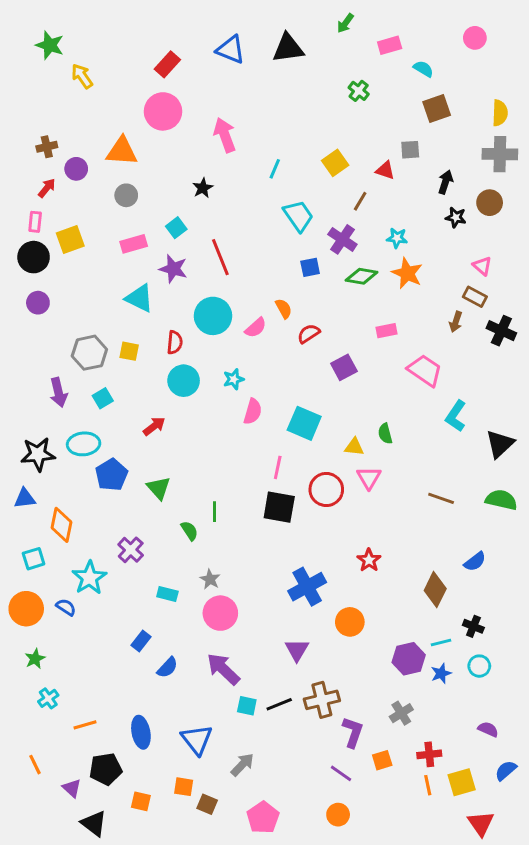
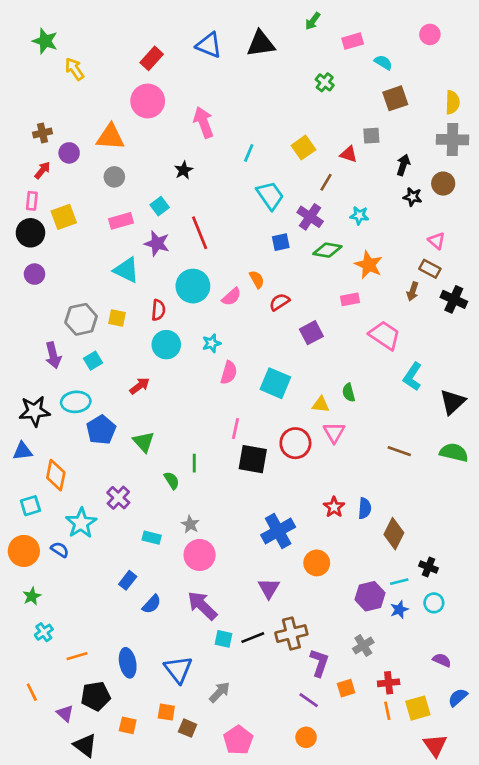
orange star: (407, 273) -> (369, 265), moved
pink line: (278, 467) -> (236, 428), moved
blue semicircle: (475, 562) -> (365, 508), moved, turned -48

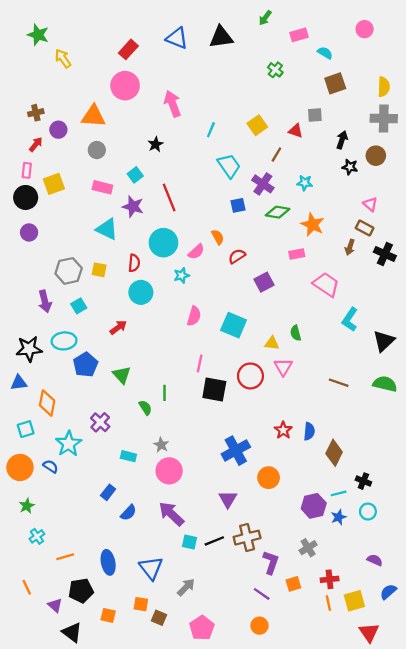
pink rectangle: (121, 221) -> (102, 187), turned 30
cyan star: (212, 343) -> (182, 275), moved

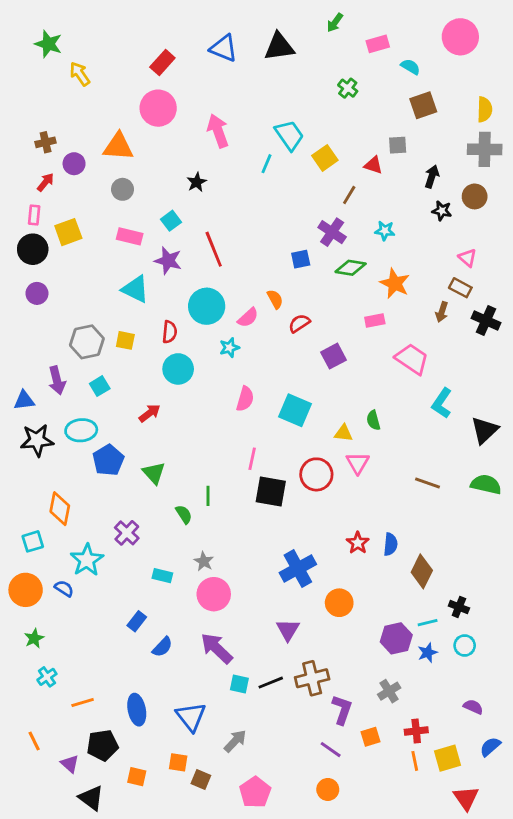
pink circle: (365, 29) -> (460, 37), size x1.6
cyan trapezoid: (229, 166) -> (289, 135), moved
blue triangle: (19, 383) -> (24, 400), moved

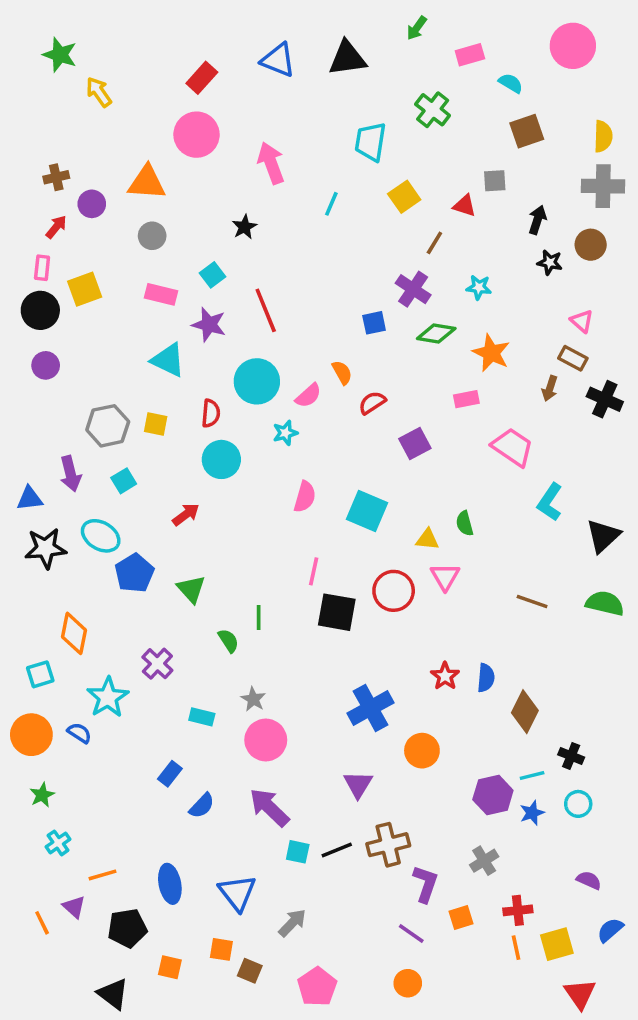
green cross: (348, 88) -> (433, 110), size x1.4
cyan trapezoid: (289, 135) -> (370, 142), moved, turned -136
cyan ellipse: (81, 430) -> (101, 536), turned 36
purple triangle: (70, 764) -> (74, 907), moved

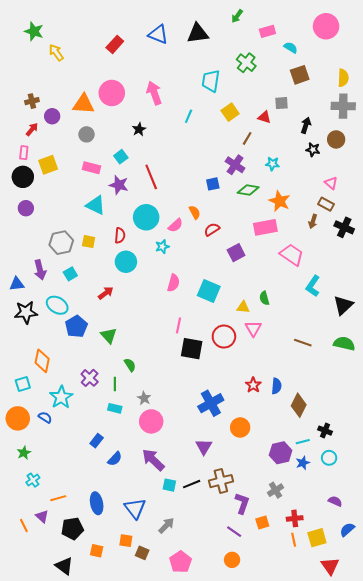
pink circle: (197, 135) -> (112, 93), moved
pink rectangle: (466, 399) -> (265, 227), size x1.6
green line: (259, 617) -> (115, 384), moved

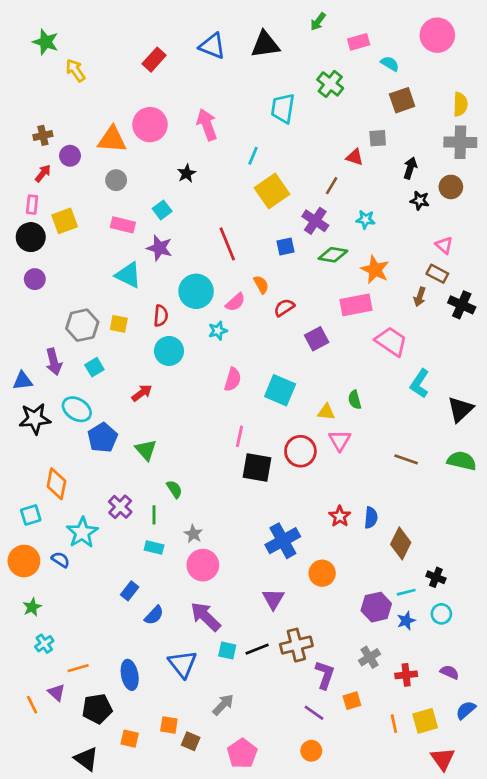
yellow square: (230, 112) -> (272, 191), moved, size x1.4
red line: (151, 177) -> (227, 244), moved
blue triangle: (135, 508) -> (183, 664), moved
red cross: (295, 518) -> (406, 675), moved

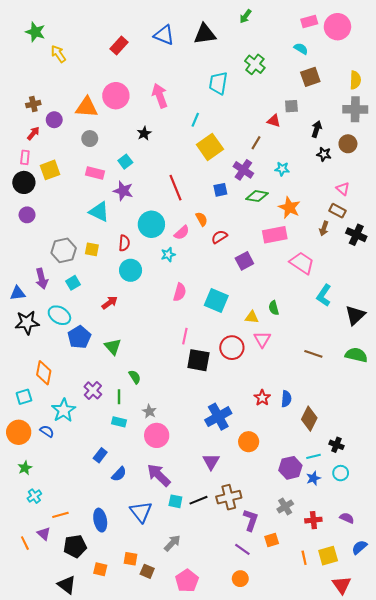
pink rectangle: (359, 42) -> (309, 21), moved

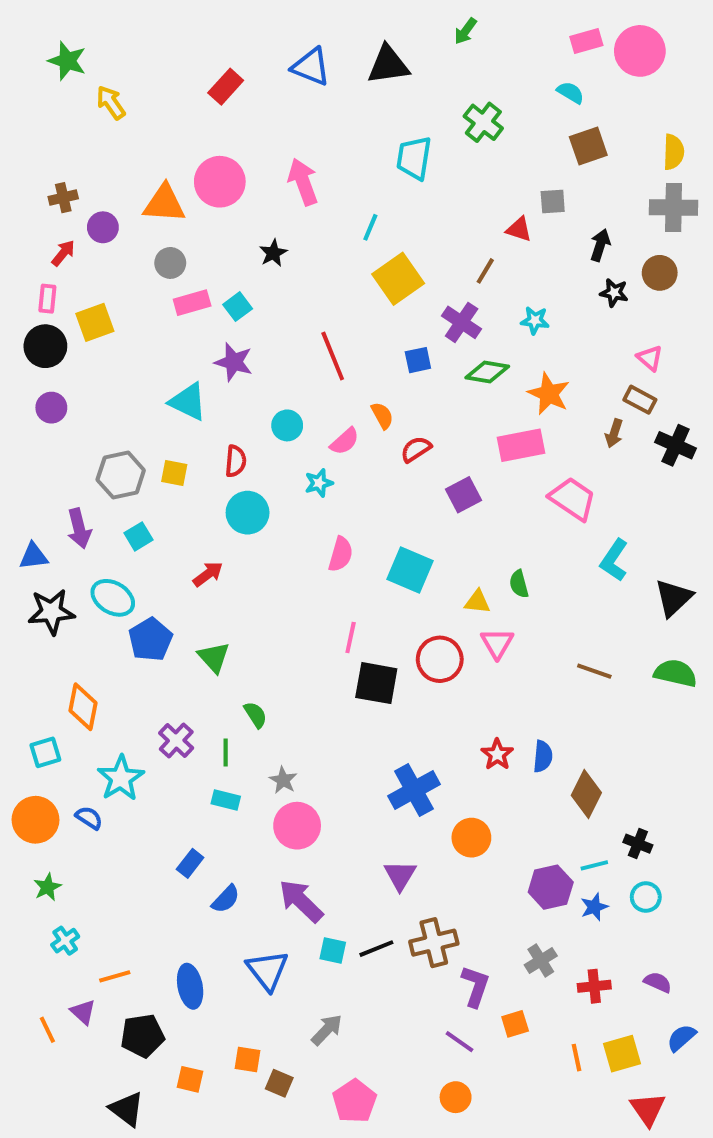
pink rectangle: (95, 173) -> (192, 303), moved, turned -30
cyan circle: (151, 224) -> (287, 425), size x0.6

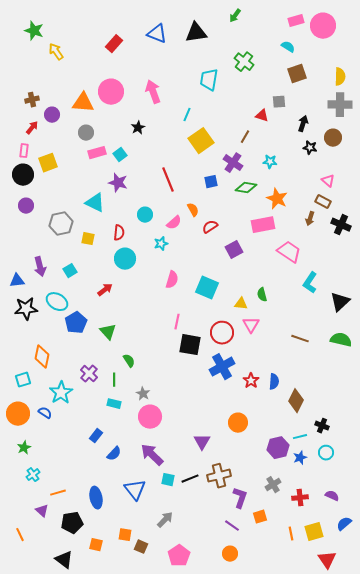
gray hexagon: (121, 475) -> (61, 224), moved
blue cross: (414, 790) -> (222, 367), moved
orange line: (47, 1030) -> (20, 535), moved

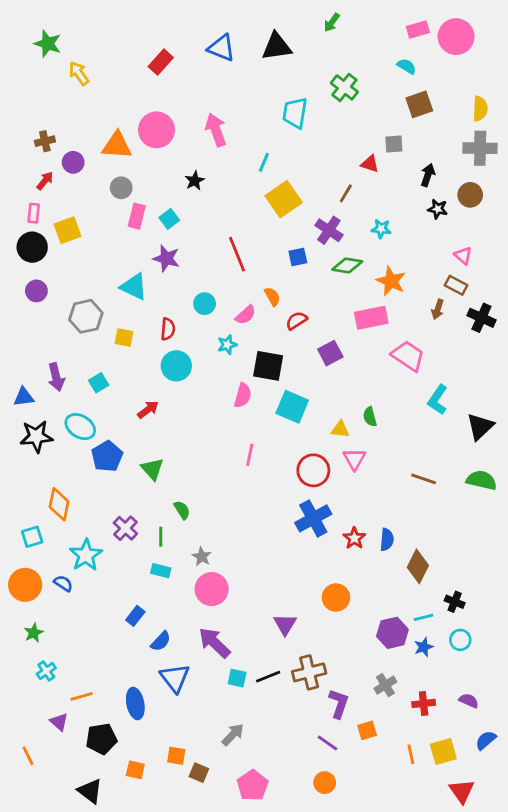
pink rectangle: (97, 153) -> (137, 216), turned -60
black square: (190, 345) -> (268, 366), moved
blue triangle: (135, 490) -> (175, 678), moved

